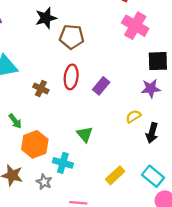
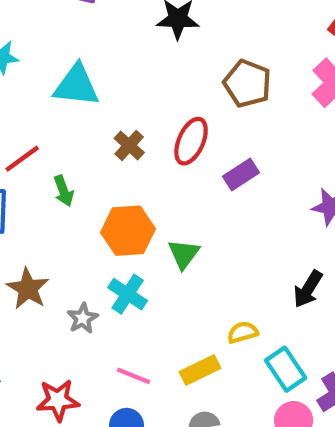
brown pentagon: (72, 37) -> (247, 83), moved
yellow semicircle: (133, 116) -> (243, 332), moved
orange hexagon: (35, 144) -> (128, 231), moved
yellow rectangle: (115, 175) -> (200, 370), moved

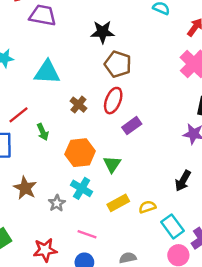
brown pentagon: (247, 83) -> (118, 64), moved
purple rectangle: (241, 175) -> (132, 126), moved
yellow rectangle: (200, 370) -> (118, 203), moved

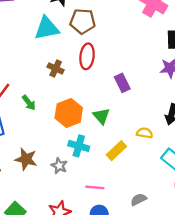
cyan triangle: (47, 72) -> (47, 28), moved
purple rectangle: (132, 126) -> (122, 83), moved, turned -66
yellow semicircle: (147, 207) -> (145, 133), moved, turned 42

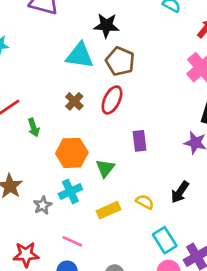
cyan cross: (79, 146) -> (70, 191), turned 30

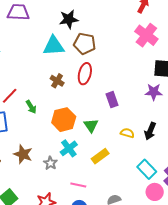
yellow semicircle: (145, 202) -> (127, 133), moved

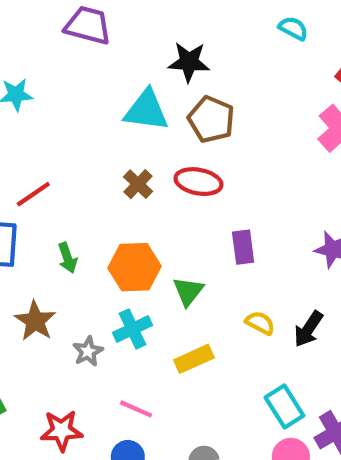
red ellipse: (85, 74) -> (198, 182), turned 75
green arrow: (31, 107) -> (67, 258), moved

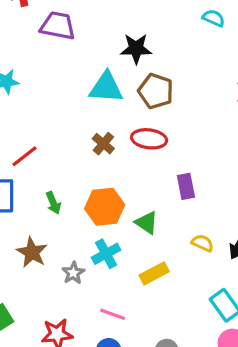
green triangle: (188, 291) -> (147, 223), turned -30

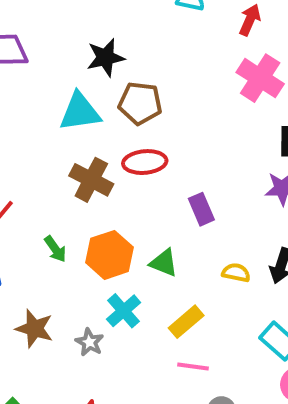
brown cross: (103, 144) -> (91, 180), size x1.5
green arrow: (53, 203) -> (55, 249), moved
pink line: (113, 314) -> (193, 366), moved

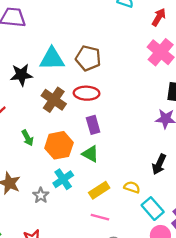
black star: (105, 58) -> (21, 75), moved
purple rectangle: (201, 209) -> (93, 125), moved
yellow semicircle: (236, 273) -> (132, 187), moved

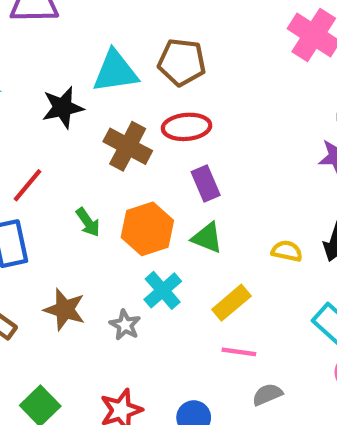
yellow semicircle: (132, 187) -> (287, 251), moved

